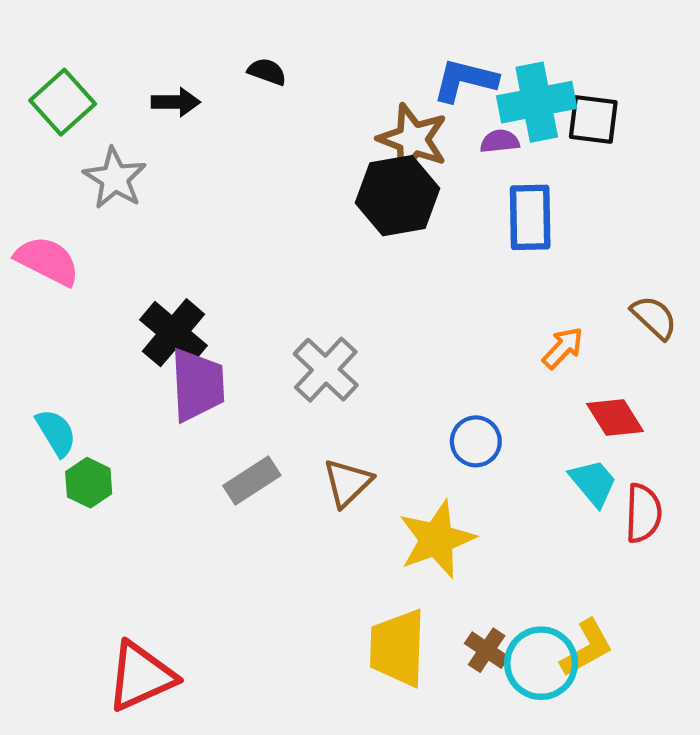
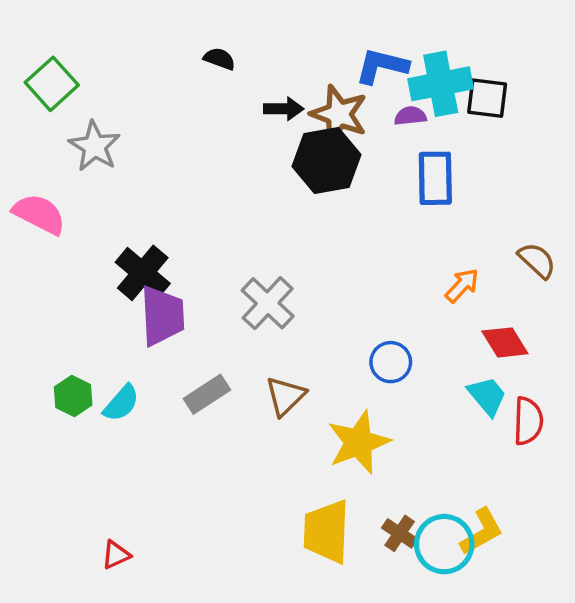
black arrow: (176, 102) -> (284, 109), moved
cyan semicircle: (56, 433) -> (121, 403), moved, turned 72
red triangle: (141, 676) -> (116, 555), size x0.5

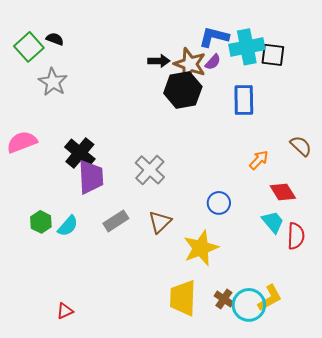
black semicircle: (219, 59) -> (55, 39), moved
purple semicircle: (410, 116) -> (213, 62), moved, turned 138
pink semicircle: (39, 214) -> (22, 142), moved, turned -48

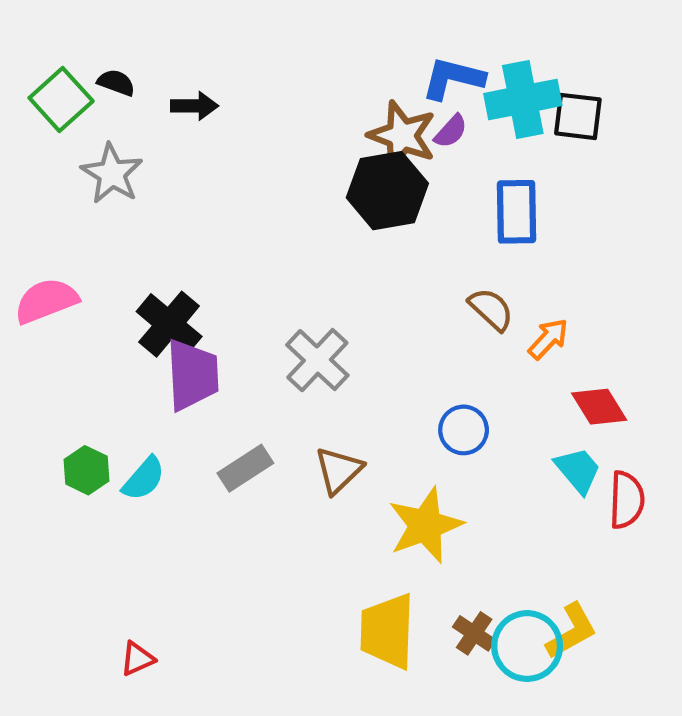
black arrow: (159, 61) -> (195, 106), moved
brown semicircle: (301, 146) -> (491, 309), moved

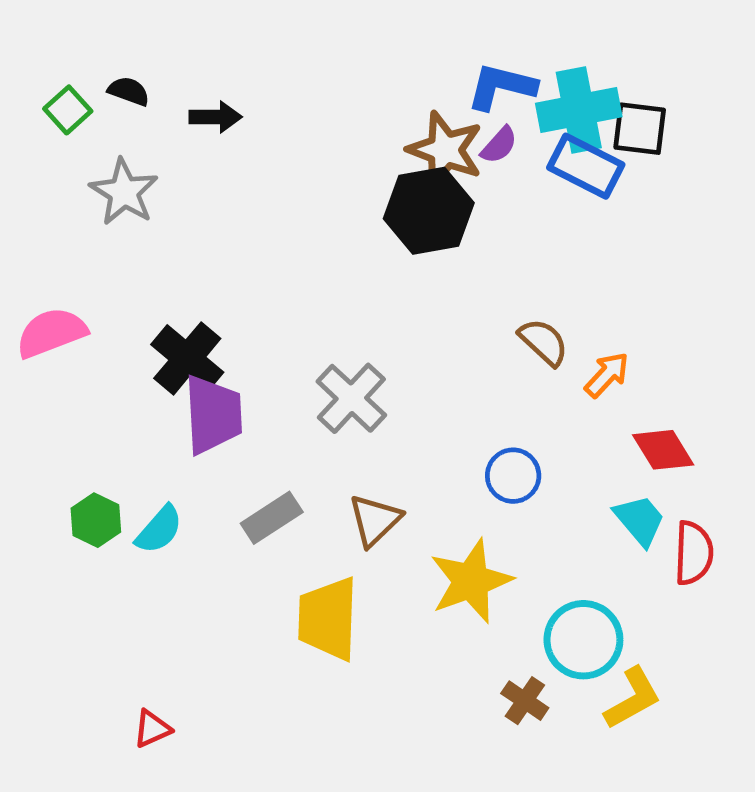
green square: (61, 100) -> (68, 110), size x0.7
blue rectangle: (517, 212) -> (586, 166), moved, turned -62
yellow trapezoid: (387, 631) -> (328, 619), moved
cyan circle: (527, 646) -> (583, 640), moved

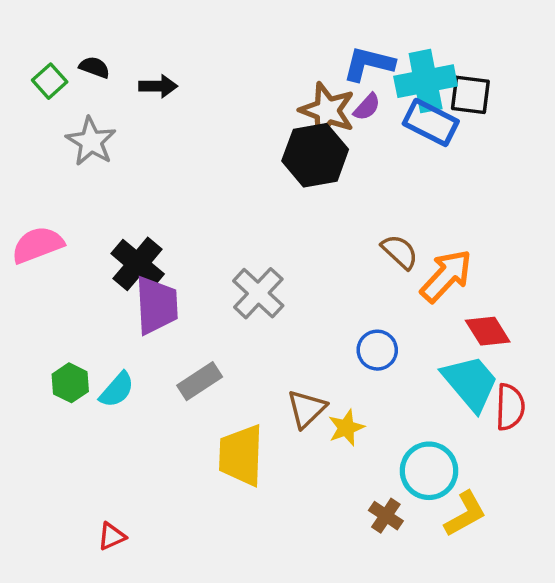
orange arrow: (607, 375) -> (446, 276), size x1.6
brown triangle: (375, 520) -> (307, 409), moved
cyan trapezoid: (640, 520) -> (470, 383), size x1.5
yellow star: (471, 581) -> (346, 428), size x0.6

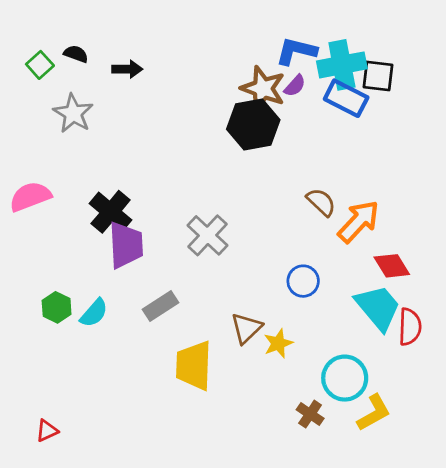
red triangle: (112, 536) -> (47, 431), moved

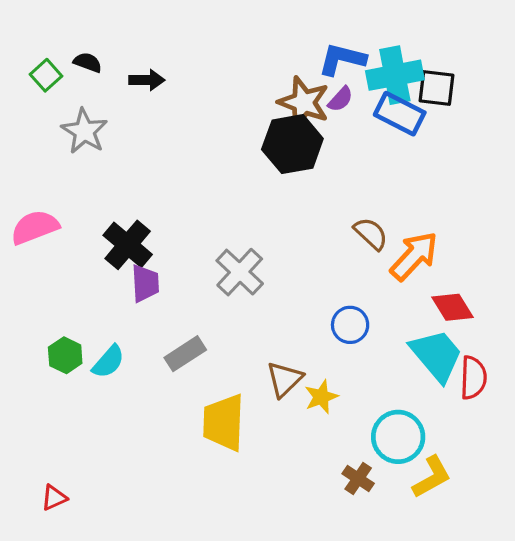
purple trapezoid: (126, 245) -> (145, 283), size x0.7

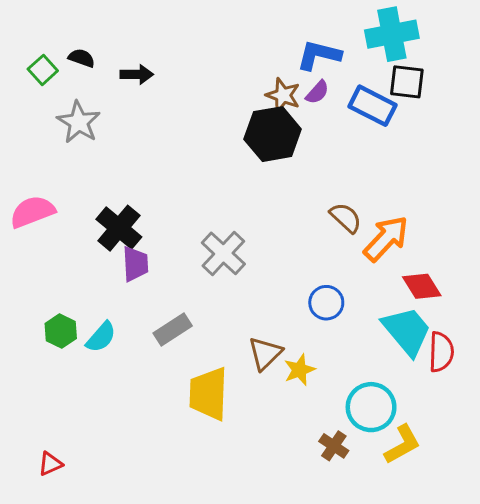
cyan cross: (395, 75) -> (392, 34), moved
brown star: (304, 102) -> (283, 95), size x0.7

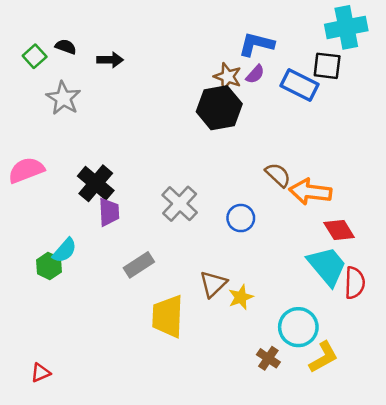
cyan cross: (392, 34) -> (346, 27), moved
orange arrow: (386, 239) -> (310, 192), turned -126
blue circle: (326, 303) -> (241, 218), moved
cyan semicircle: (101, 337) -> (65, 250), moved

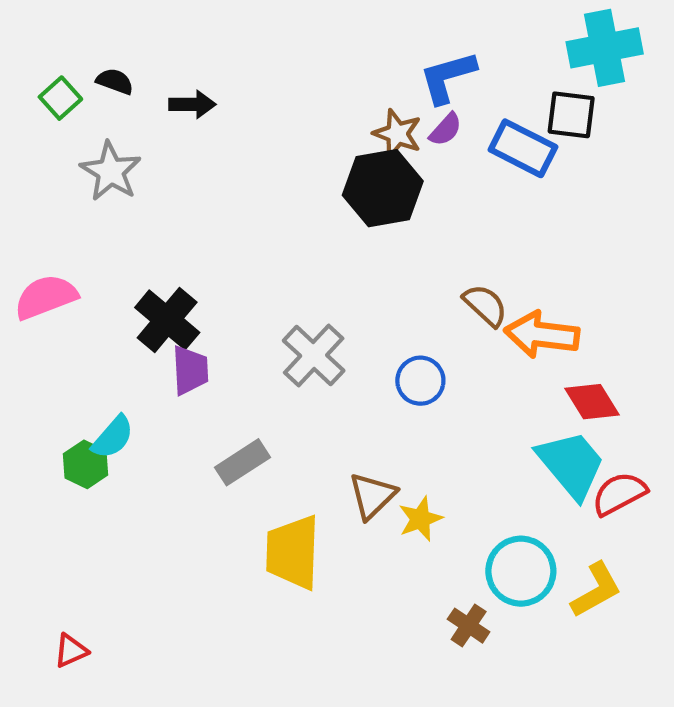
blue L-shape: (256, 44) -> (448, 77), turned -30
red semicircle: (355, 283) -> (619, 494), turned -120
yellow L-shape: (323, 357) -> (596, 590), moved

